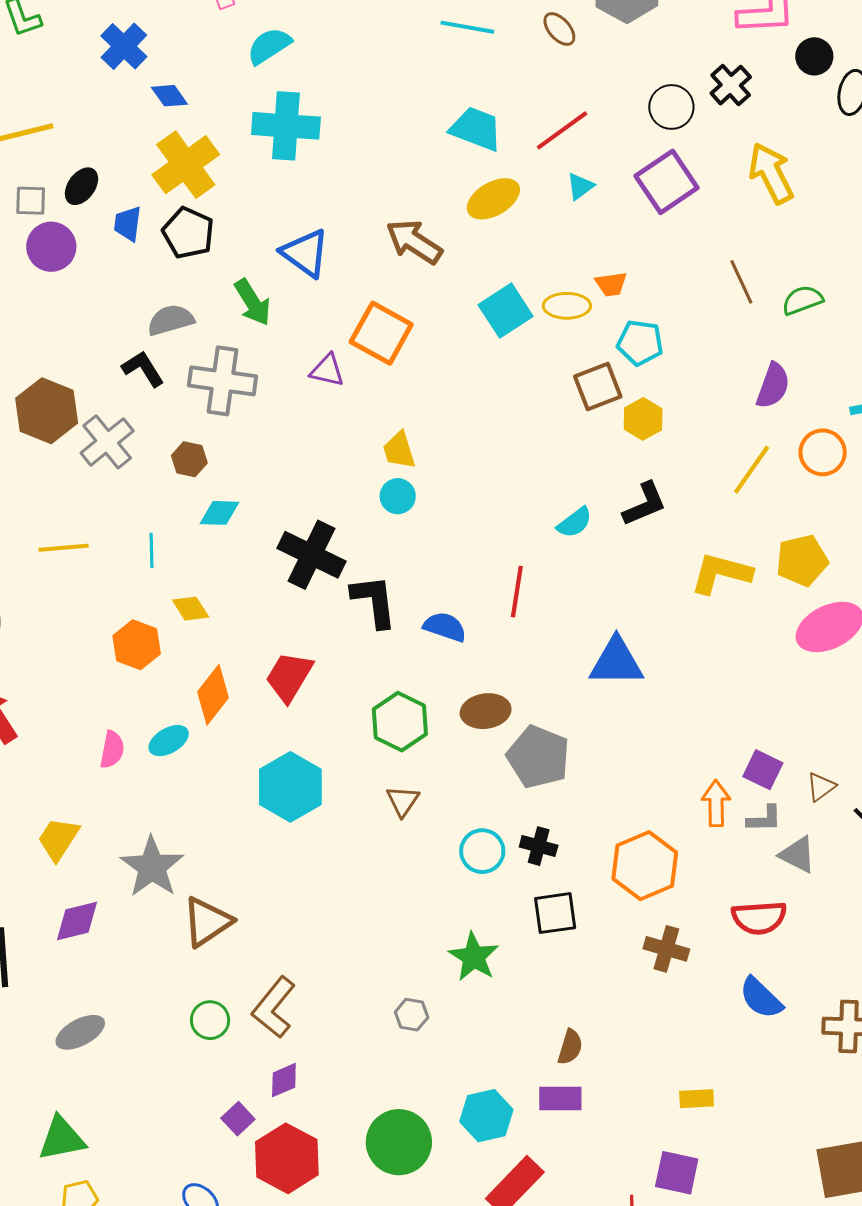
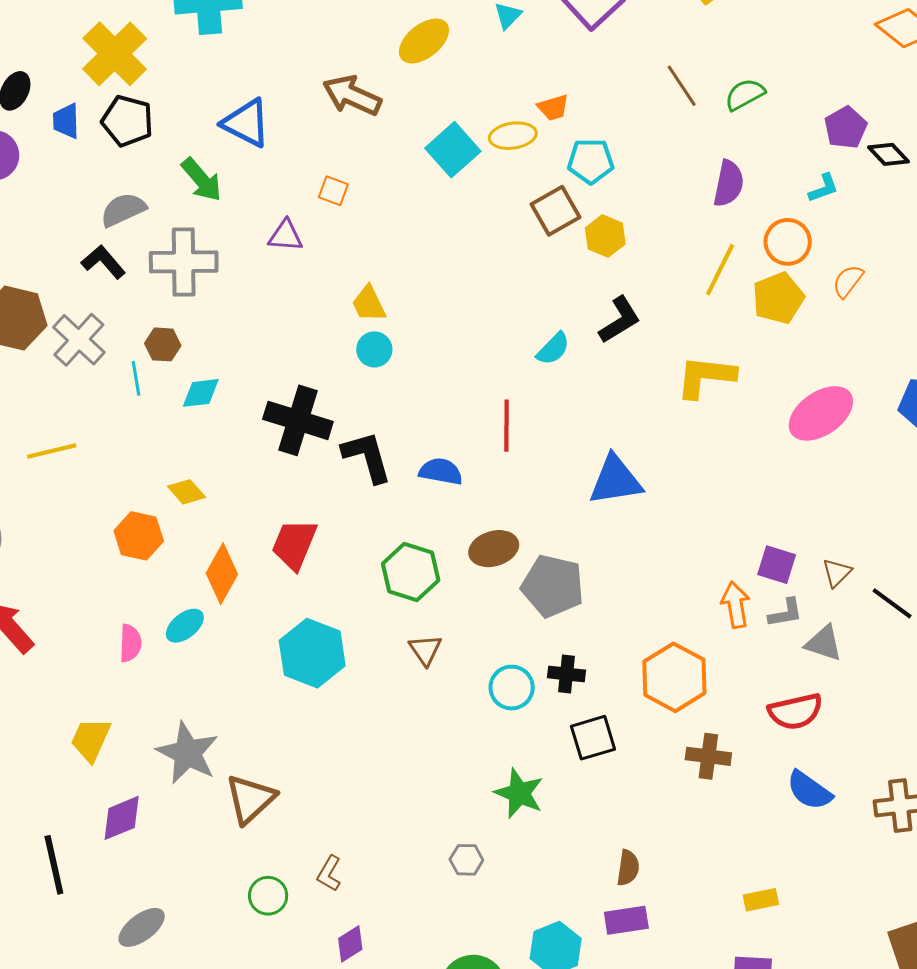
orange square: (381, 333) -> (333, 191), size x0.5
cyan line: (152, 550) -> (136, 378), moved
yellow pentagon: (802, 560) -> (778, 298), moved
brown L-shape: (274, 1007) -> (329, 874), size x0.6

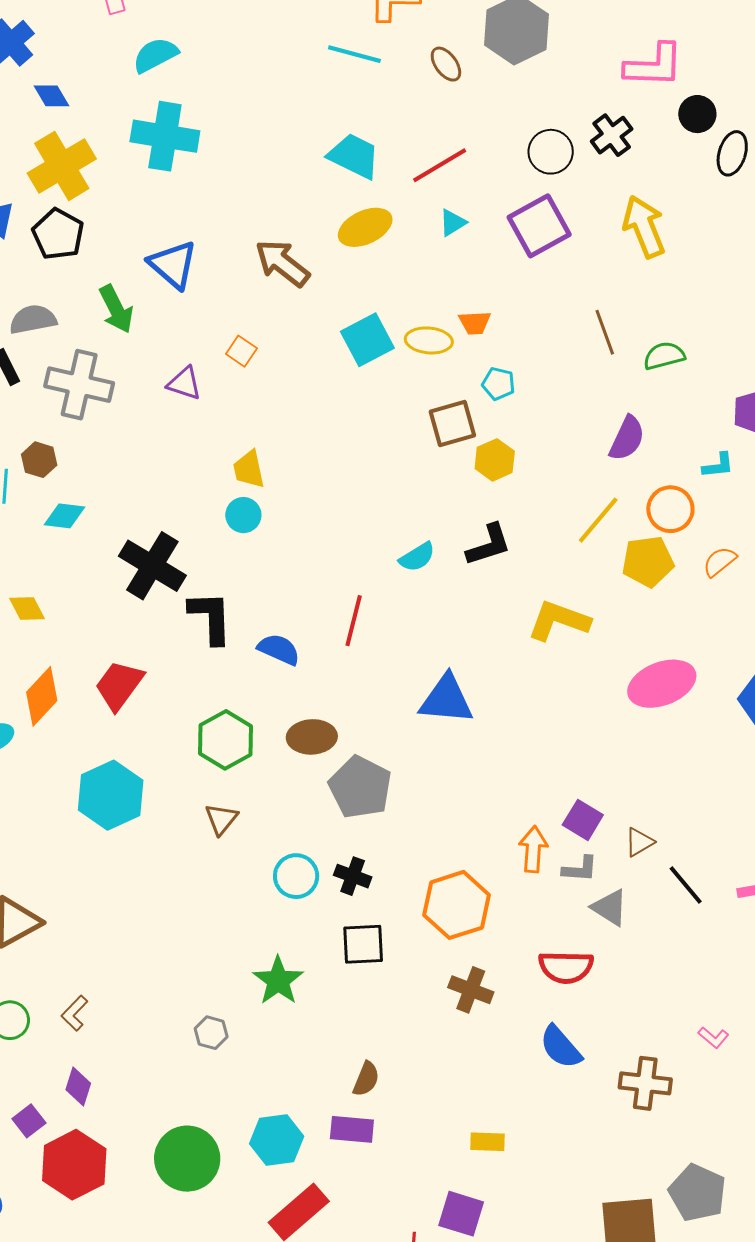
cyan pentagon: (591, 161) -> (498, 384), size x0.7
purple diamond: (350, 944) -> (78, 1086), turned -54

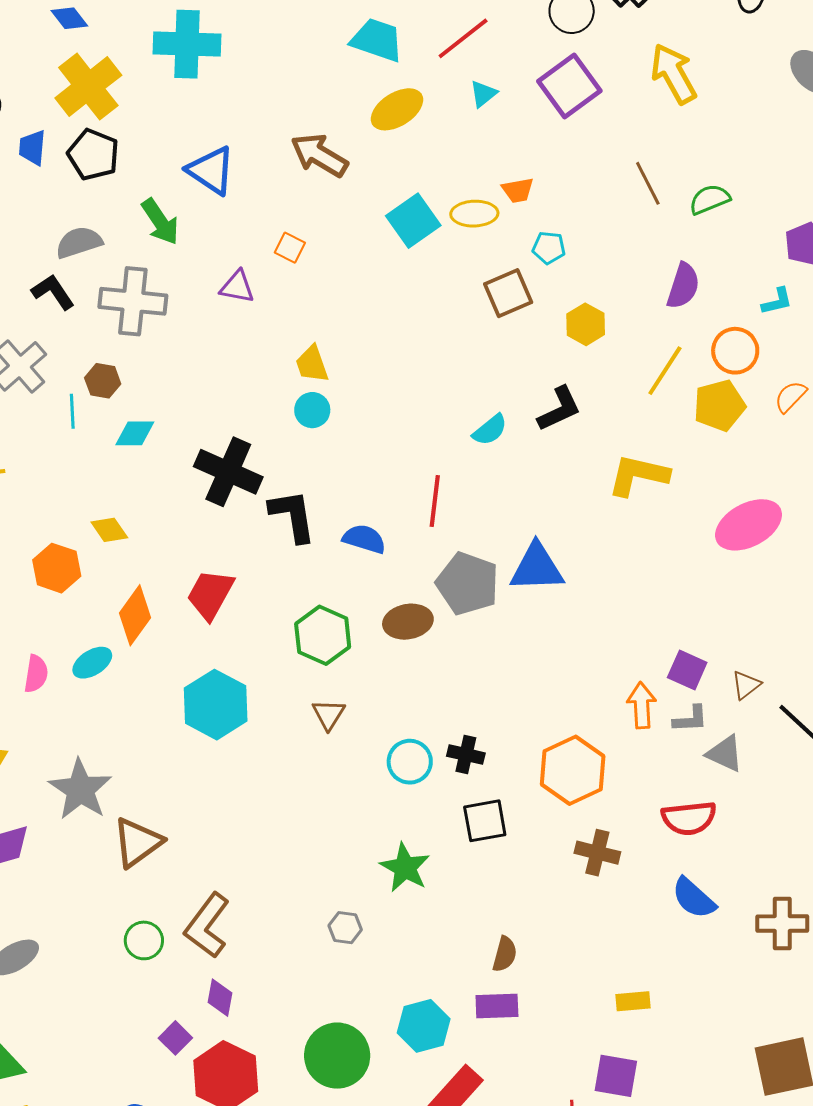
yellow hexagon: (495, 460) -> (586, 324), moved
gray pentagon: (360, 787) -> (468, 584), moved
brown L-shape: (75, 1013) -> (207, 925), size x1.8

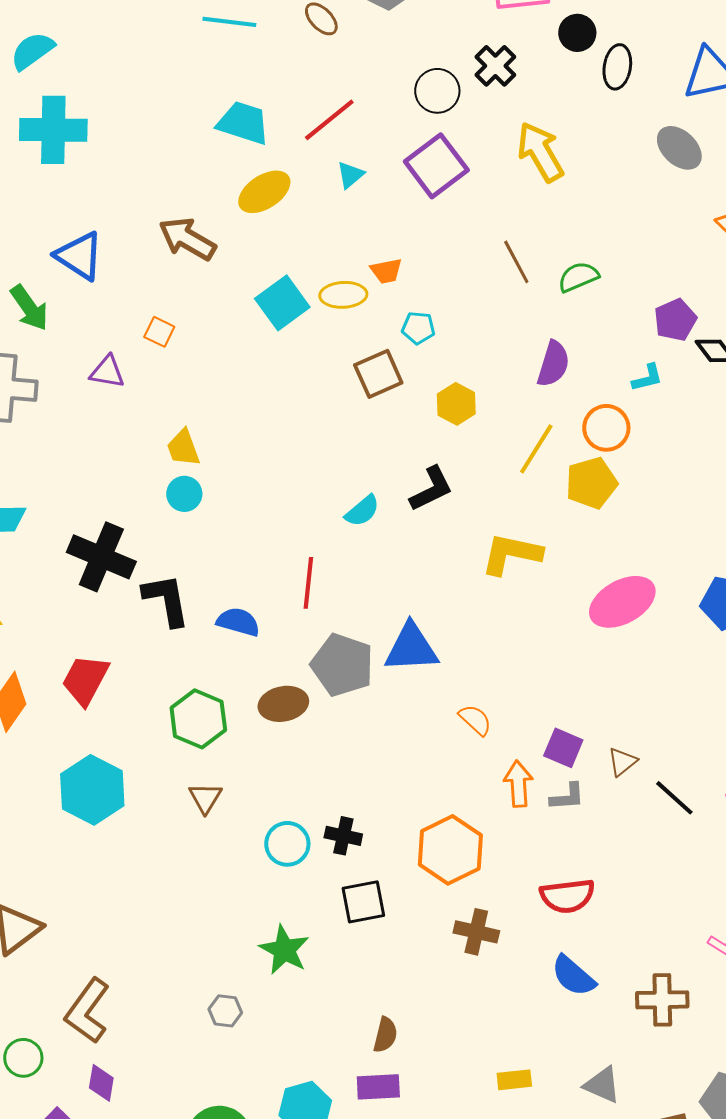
orange semicircle: (791, 397) -> (475, 720), moved, turned 90
gray triangle: (725, 754) -> (602, 1085), moved
green circle: (144, 940) -> (23, 1058), moved

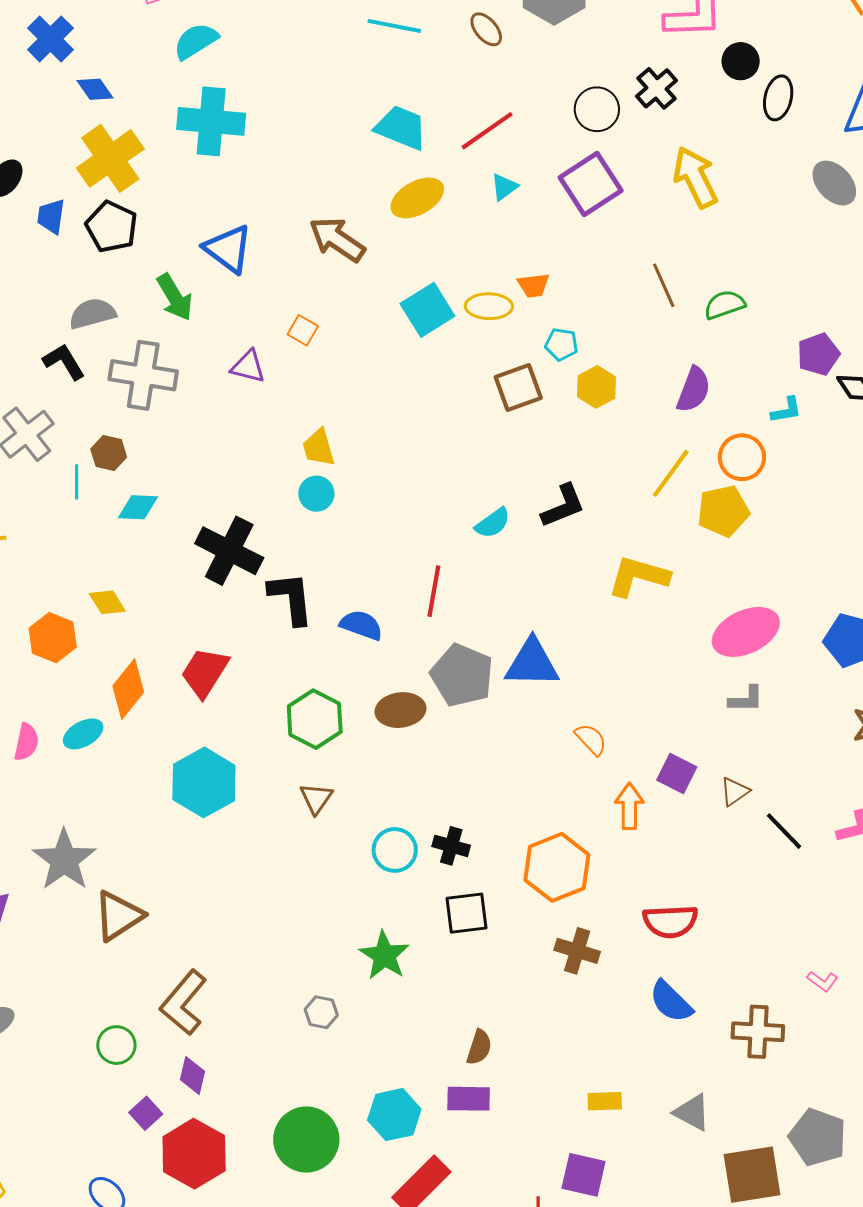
yellow hexagon: (456, 404) -> (597, 387), moved
gray L-shape: (567, 797) -> (746, 699), moved

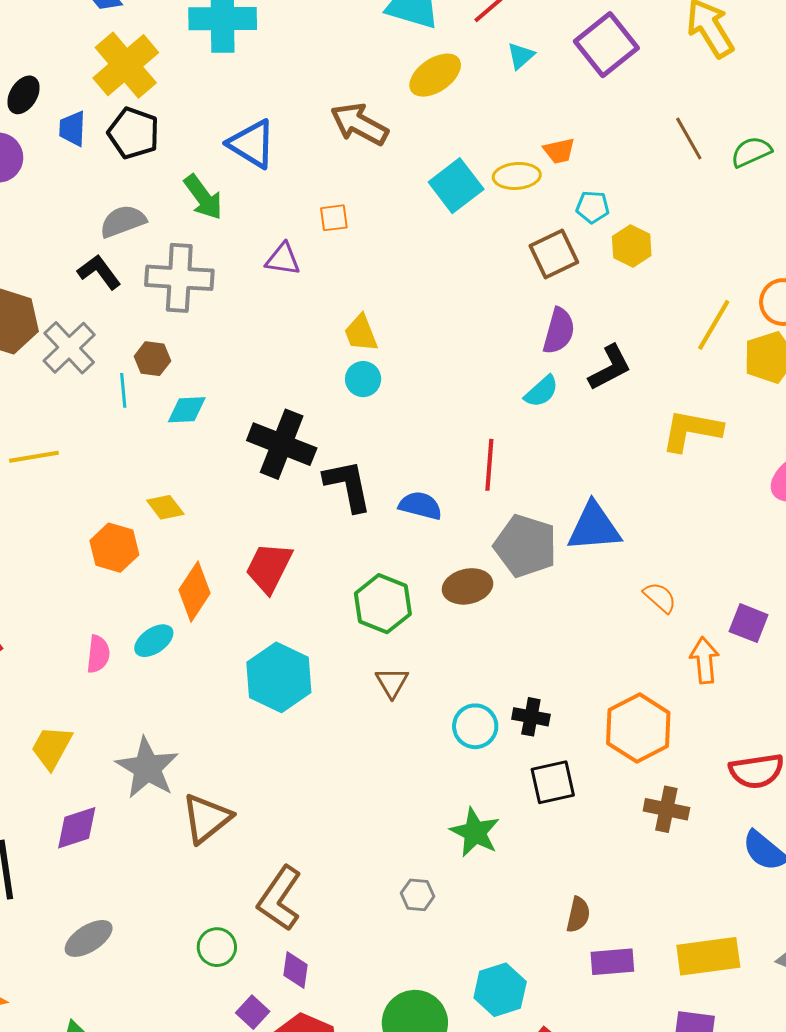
orange square: (303, 330) -> (334, 218), turned -32
purple semicircle: (694, 390) -> (559, 331), moved
purple rectangle: (469, 1099) -> (612, 962), moved
yellow rectangle: (605, 1101) -> (708, 956), size x1.8

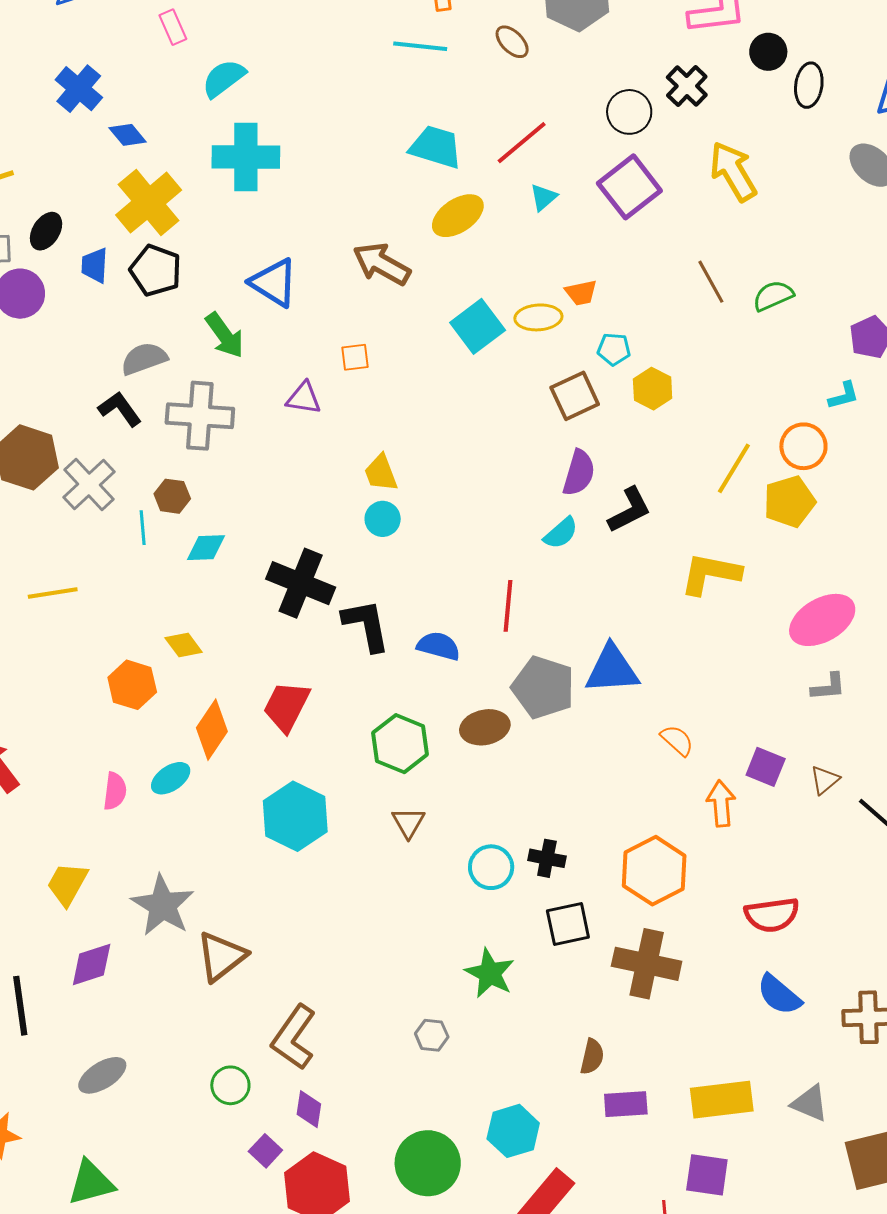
brown cross: (666, 809) -> (647, 964), moved, size x1.5

